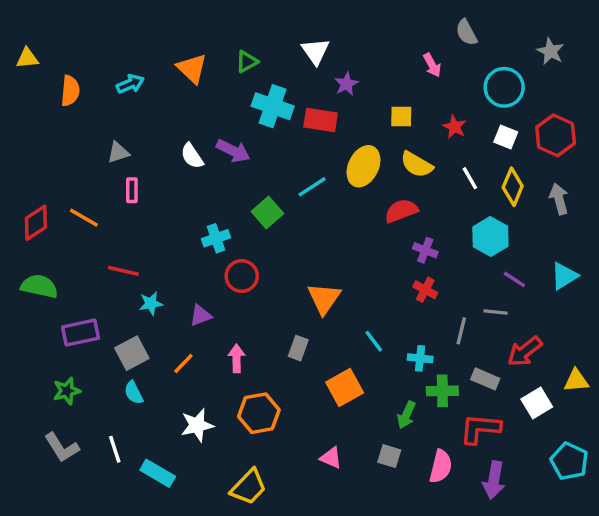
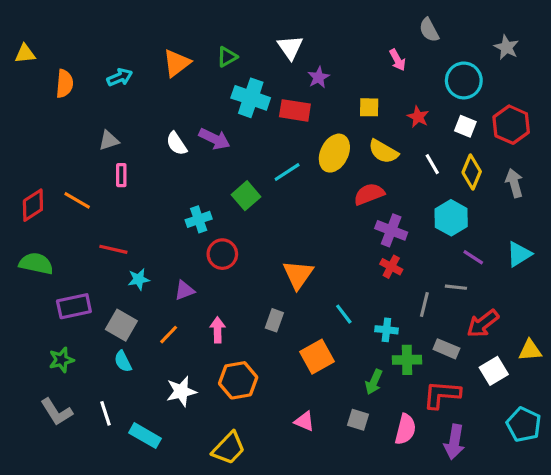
orange triangle: (192, 68) -> (177, 63), turned 40
purple cross: (425, 250) -> (391, 230), size x1.4
gray square: (132, 353) -> (121, 325), turned -32

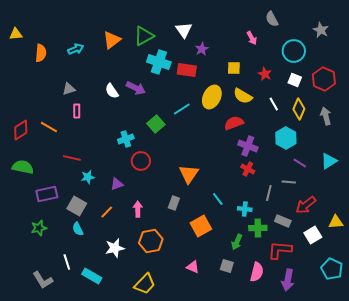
green triangle: (227, 57) -> (144, 36), size x1.5
gray L-shape: (57, 412) -> (43, 280), moved

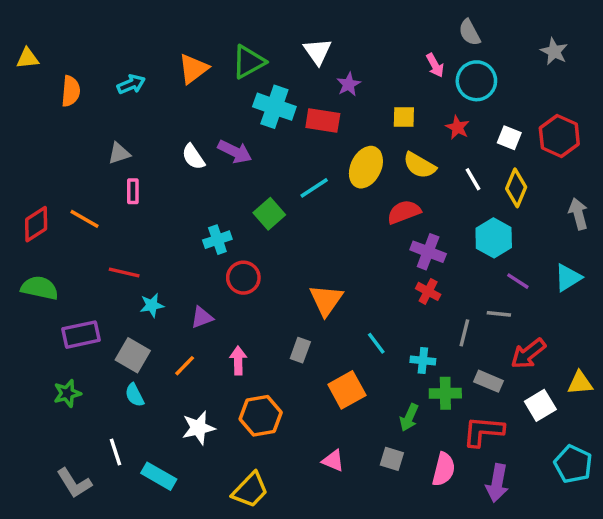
cyan circle: (294, 51) -> (476, 81), moved
gray arrow: (326, 116) -> (578, 214), moved

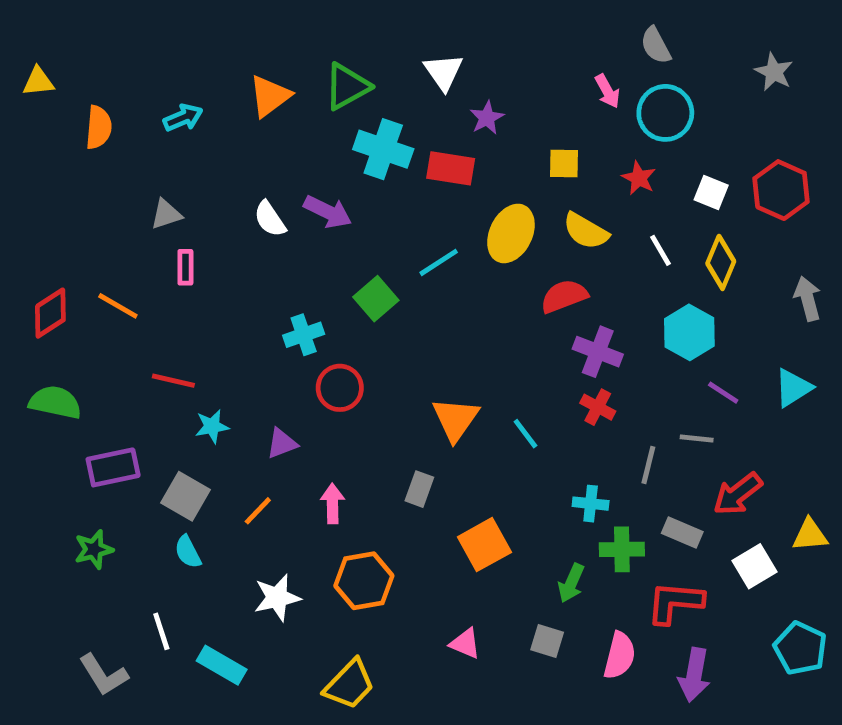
cyan line: (376, 343) -> (525, 434), moved

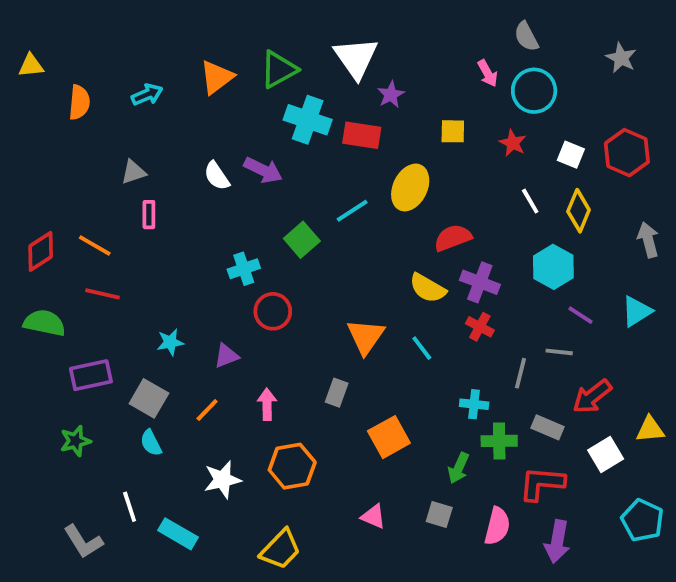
white triangle: (443, 72) -> (356, 58), size x1.4
yellow semicircle: (586, 231) -> (428, 288), moved
red line: (173, 381) -> (103, 294), moved

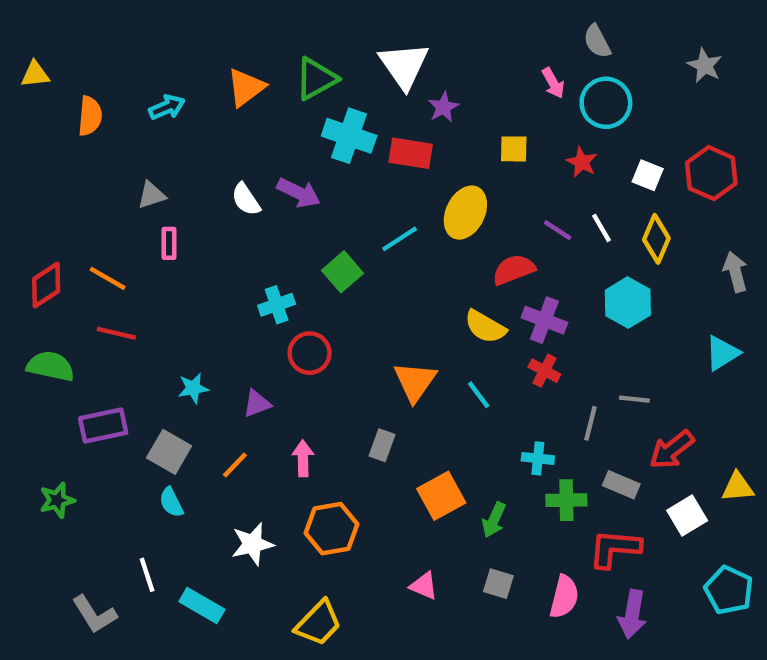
purple line: (580, 315) -> (558, 230), moved
green star: (75, 441) -> (57, 500), moved
green arrow: (459, 468) -> (494, 520), moved

